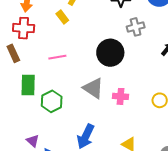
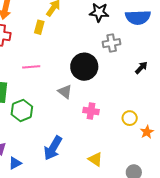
yellow rectangle: (62, 17) -> (39, 27), turned 48
gray triangle: (93, 88) -> (65, 92), moved, size x0.7

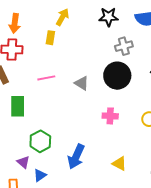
black circle: (84, 67) -> (117, 76), moved
gray triangle: (65, 92) -> (82, 83), moved
green hexagon: (22, 110) -> (40, 141), moved

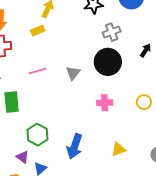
yellow rectangle: (50, 38) -> (38, 31), turned 64
gray triangle: (82, 83) -> (73, 73), turned 42
yellow triangle: (119, 164) -> (118, 149), turned -42

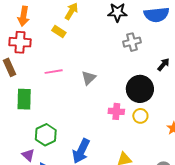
yellow rectangle: (38, 31) -> (59, 31), turned 48
black circle: (108, 62) -> (140, 89), moved
yellow circle: (144, 102) -> (140, 116), moved

